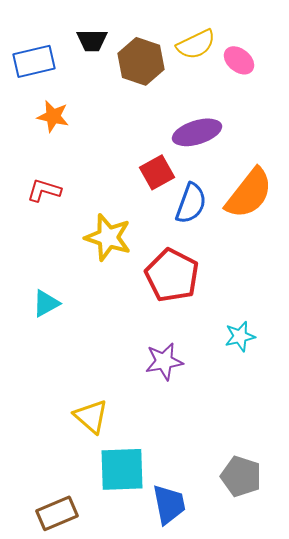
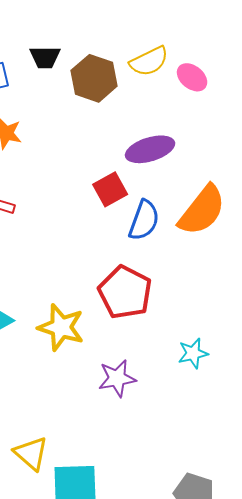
yellow star: (108, 237) -> (61, 327), moved
yellow triangle: (91, 416) -> (31, 453), moved

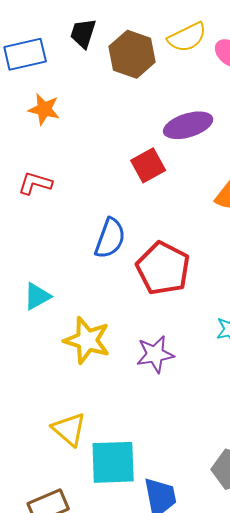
black trapezoid: (45, 57) -> (83, 33), turned 108
blue semicircle: (144, 220) -> (110, 238), moved
yellow star: (61, 327) -> (87, 340), moved

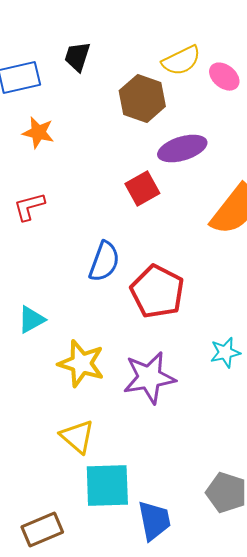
brown hexagon: (132, 54) -> (142, 99), moved
red L-shape: (35, 183) -> (29, 207), turned -32
purple star: (155, 354) -> (149, 378), size x1.4
yellow triangle: (69, 429) -> (77, 437), moved

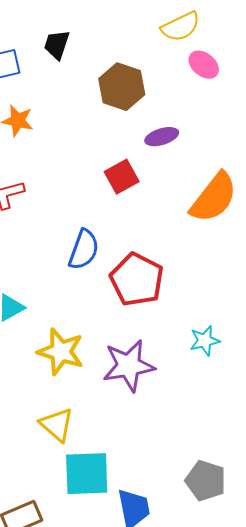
yellow semicircle: (181, 61) -> (181, 27), moved
purple ellipse: (182, 149) -> (162, 137), size x0.7

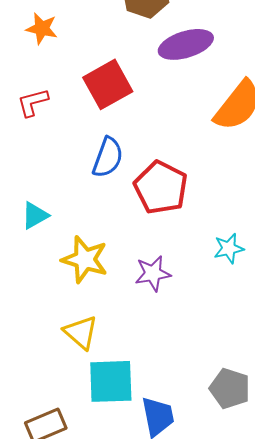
purple ellipse: (162, 137) -> (186, 44), size x1.6
red square: (122, 177) -> (108, 84), moved, size x1.4
purple star: (129, 366) -> (153, 273), size x0.7

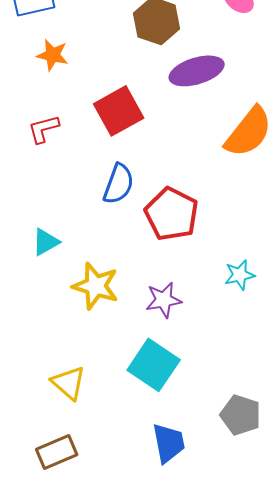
yellow triangle: (81, 332) -> (69, 383), moved
cyan square: (111, 381) -> (154, 365), moved, turned 36

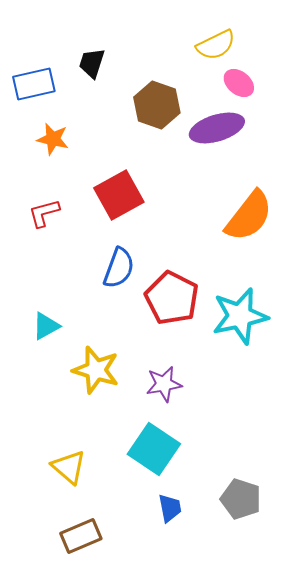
purple ellipse: (197, 71) -> (217, 128), moved
cyan star: (240, 275) -> (240, 316), moved, size x1.8
blue trapezoid: (169, 443) -> (170, 508), moved, size x0.7
brown rectangle: (57, 452) -> (81, 536), moved

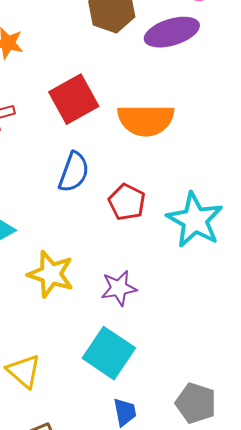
orange semicircle: (249, 216) -> (146, 120), moved, turned 52
red pentagon: (172, 298) -> (127, 202), size x0.7
cyan star: (240, 316) -> (195, 220), turned -30

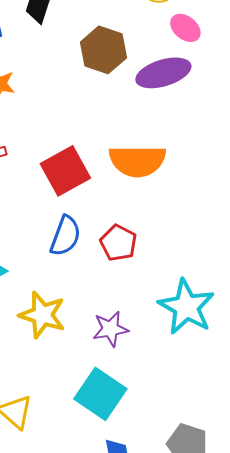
red square: (74, 99) -> (65, 171), moved
blue semicircle: (74, 172) -> (65, 236), moved
cyan star: (195, 220) -> (186, 307), moved

